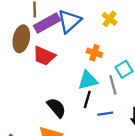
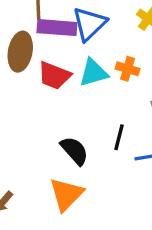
purple rectangle: (47, 23) -> (57, 28), turned 35
cyan triangle: (88, 80) -> (93, 73), moved

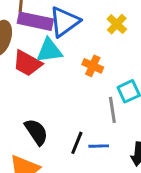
cyan triangle: (93, 73) -> (49, 51), moved
black line: (119, 137) -> (77, 143), moved

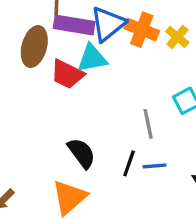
yellow cross: (117, 24) -> (177, 37), moved
orange cross: (93, 66) -> (142, 30), moved, size x1.4
gray line: (112, 110) -> (148, 124), moved

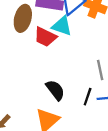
cyan triangle: (92, 58) -> (62, 26), turned 30

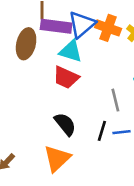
red trapezoid: (45, 37) -> (66, 77), moved

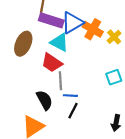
brown ellipse: (26, 44) -> (23, 44), moved
gray line: (115, 100) -> (60, 81), moved
blue line: (121, 132) -> (70, 96), moved

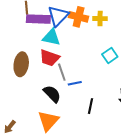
yellow cross: (114, 37) -> (100, 19), turned -32
brown ellipse: (23, 44) -> (21, 64), moved
black line: (73, 111) -> (90, 106), moved

